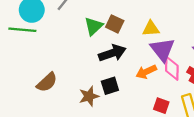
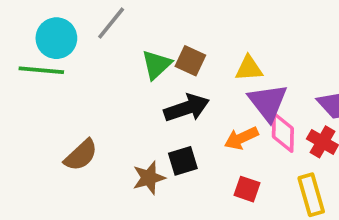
red square: (161, 106) -> (247, 189), moved

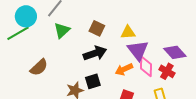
green triangle: (156, 65) -> (62, 30), moved
green line: (41, 70) -> (18, 33), turned -35
brown semicircle: (81, 155) -> (39, 67), moved

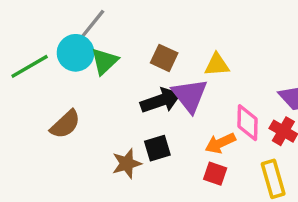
cyan circle: (26, 16) -> (76, 53), moved
purple triangle: (138, 50) -> (190, 95), moved
orange arrow: (124, 69) -> (220, 143), moved

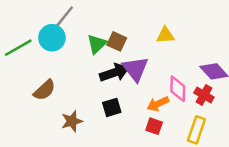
green triangle: (105, 61) -> (97, 44), moved
yellow triangle: (217, 65) -> (165, 35), moved
brown star: (127, 164) -> (72, 121), moved
yellow rectangle: (273, 179) -> (196, 130), turned 35

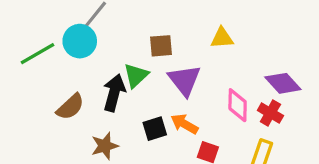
brown square: (117, 41) -> (161, 46), turned -30
green triangle: (97, 44) -> (136, 75), moved
black arrow: (114, 73) -> (114, 93), moved, turned -56
orange arrow: (158, 104) -> (184, 124), moved, turned 55

